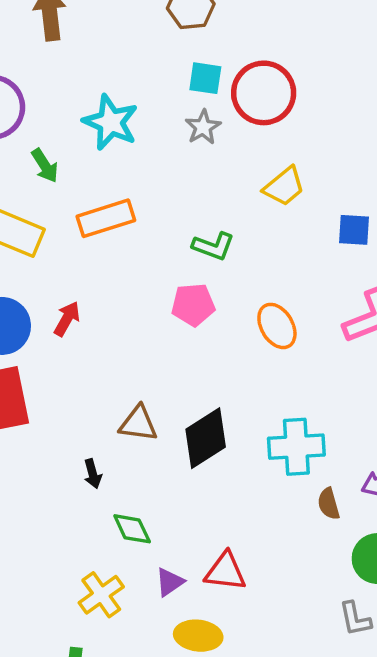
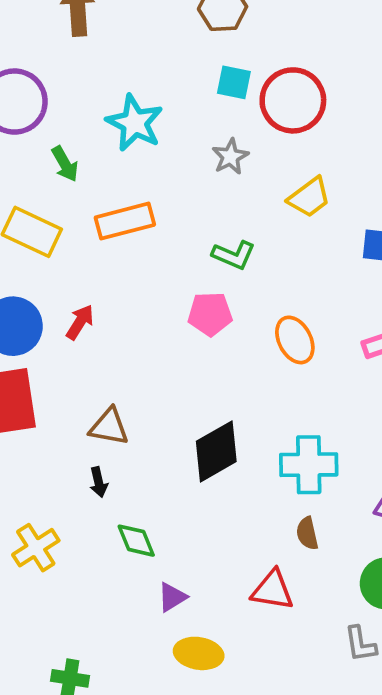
gray star: (203, 127) -> (230, 157), moved
brown triangle: (138, 424) -> (109, 427), moved
brown semicircle: (329, 504) -> (307, 533), moved
red triangle: (225, 572) -> (272, 590), moved
yellow cross: (101, 595) -> (36, 548), moved

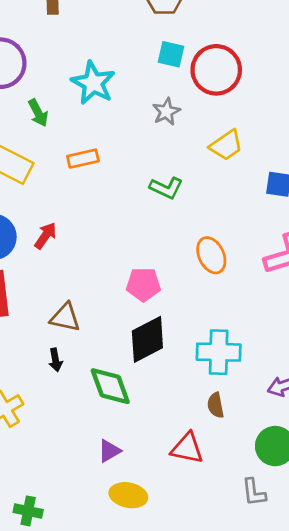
orange rectangle: (125, 221) -> (83, 159), size x0.7
pink pentagon: (210, 314) -> (143, 284), moved
green diamond: (136, 541) -> (110, 386), moved, size x1.4

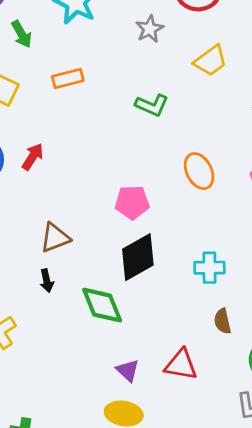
brown triangle: (65, 317) -> (55, 238), turned -32
cyan cross: (219, 352) -> (209, 268), size x0.7
brown semicircle: (216, 405) -> (222, 321), moved
purple triangle: (109, 451) -> (128, 370), moved, turned -45

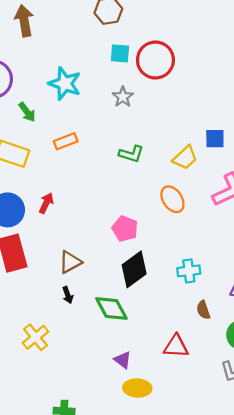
yellow trapezoid: (211, 61) -> (185, 158), moved
pink pentagon: (132, 202) -> (125, 229), turned 30
purple triangle: (128, 370) -> (123, 360), moved

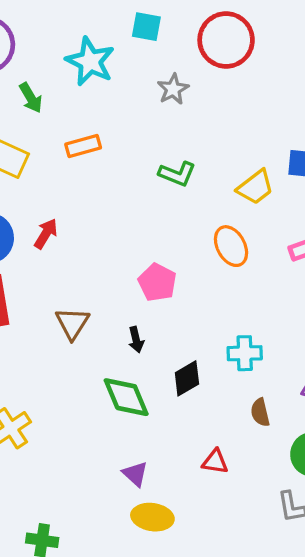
cyan square: (120, 53) -> (146, 27), moved
brown triangle: (70, 262) -> (72, 323), turned -35
black diamond: (134, 269) -> (187, 378), moved, size x0.7
black arrow: (68, 295) -> (136, 340), moved
red triangle: (176, 346) -> (215, 462), size x0.7

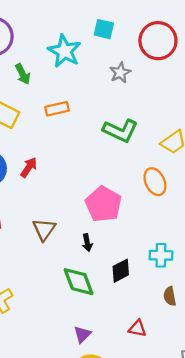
green L-shape: (177, 174) -> (120, 131), size x1.4
pink pentagon: (157, 282) -> (103, 204), size x1.4
purple triangle: (135, 474) -> (82, 334), turned 30

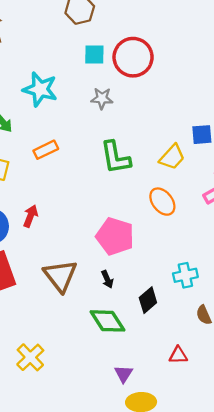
cyan square: (104, 29) -> (94, 55), moved
gray star: (120, 73) -> (102, 98), turned -30
green L-shape: (120, 131) -> (115, 157), turned 68
brown triangle: (44, 229) -> (60, 276), size x1.4

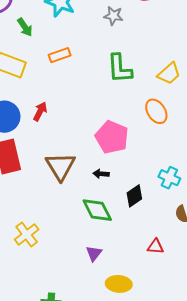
cyan cross: (185, 275) -> (169, 178), turned 30
black arrow: (107, 279) -> (101, 174), turned 112
purple triangle: (123, 374) -> (94, 253), moved

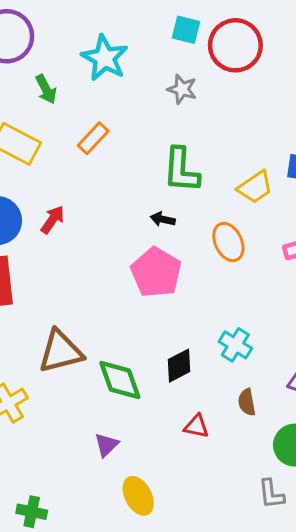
orange rectangle: (60, 55) -> (93, 138), turned -35
brown triangle: (60, 166) -> (61, 352), moved, turned 40
black arrow: (101, 174) -> (163, 219), moved
red triangle: (156, 247) -> (196, 426), moved
yellow ellipse: (119, 284) -> (138, 496), turned 50

